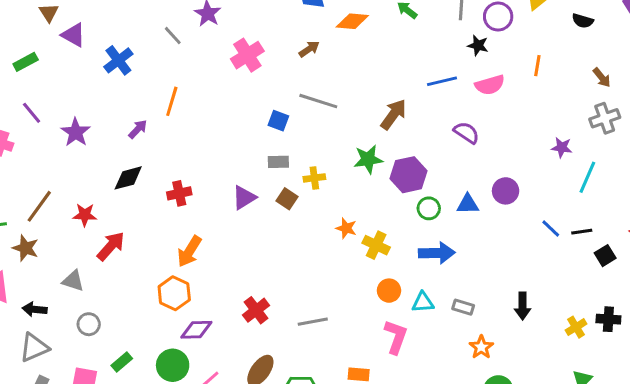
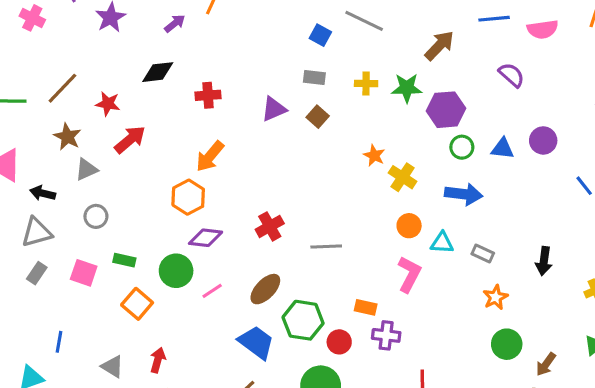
yellow cross: (314, 178) -> (366, 83), moved
brown star: (26, 248) -> (67, 137), moved
gray triangle: (73, 281) -> (86, 169), turned -50
green rectangle: (122, 362) -> (124, 260), turned 45

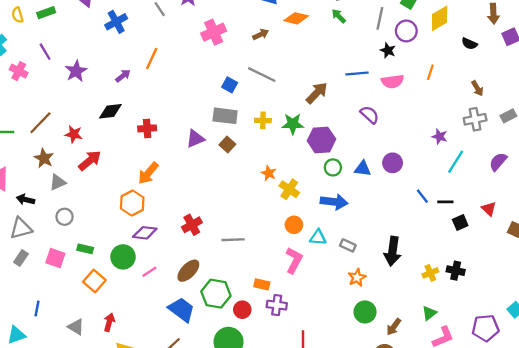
gray rectangle: (314, 78) -> (225, 116), size x1.5
black arrow: (544, 261) -> (393, 251), size x1.4

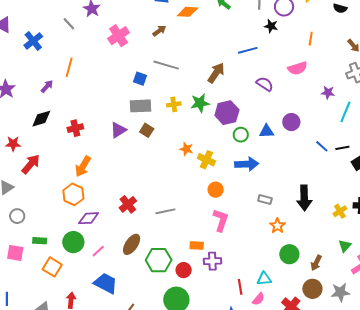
pink semicircle: (393, 81) -> (297, 68), moved
cyan triangle: (318, 237) -> (264, 279), moved
blue trapezoid: (181, 310) -> (106, 283), moved

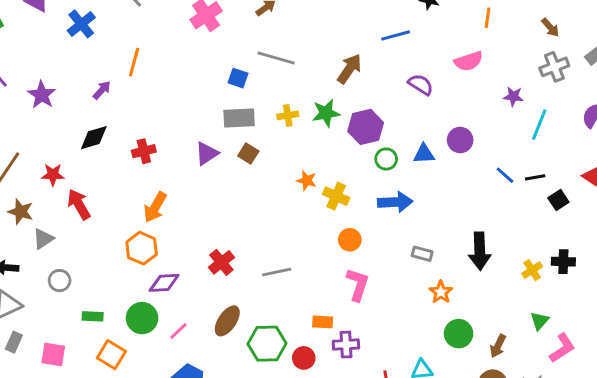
red arrow: (31, 164) -> (79, 204), turned -70
pink square: (15, 253) -> (53, 355), moved

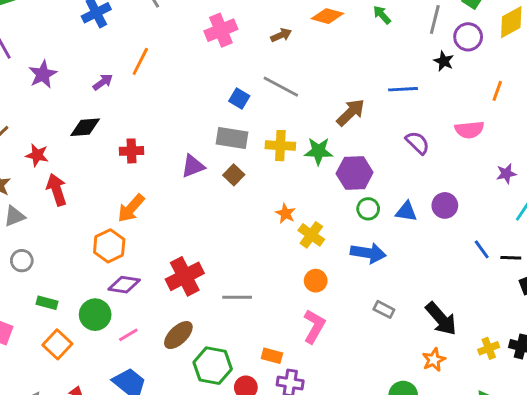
purple star: (513, 96) -> (506, 174), turned -30
yellow cross: (288, 115) -> (280, 146), size x1.4
black arrow: (480, 251) -> (441, 319), turned -51
red cross: (221, 262) -> (185, 276), size x1.4
orange star: (441, 292) -> (434, 360), moved

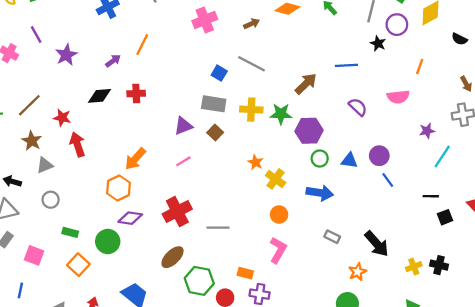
red cross: (131, 151) -> (136, 94), moved
blue line: (482, 249) -> (388, 180), moved
pink line: (128, 335) -> (183, 161), moved
orange star: (434, 360) -> (358, 272), moved

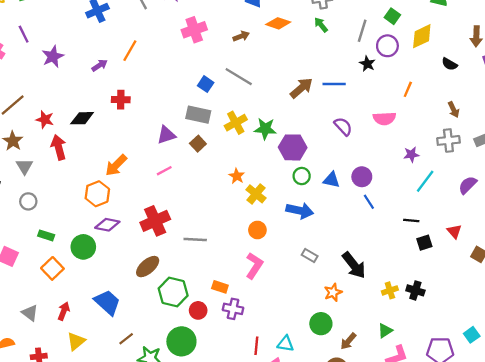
brown arrow: (306, 84) -> (301, 88), moved
black diamond: (99, 96) -> (82, 118), moved
yellow cross: (251, 110) -> (236, 123), turned -35
gray triangle: (45, 165) -> (24, 166), turned -42

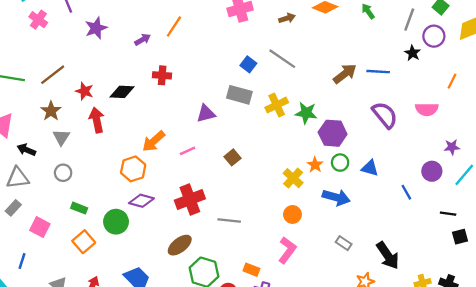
purple semicircle: (343, 126) -> (385, 115), size x1.4
brown square: (198, 144) -> (233, 157), moved
pink line: (164, 171) -> (188, 151), moved
orange star: (237, 176) -> (315, 165), moved
purple circle: (362, 177) -> (432, 171), moved

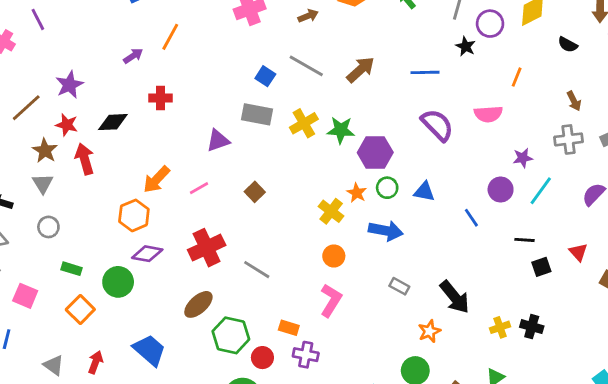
purple star: (96, 28) -> (69, 85), moved
brown arrow: (345, 74) -> (361, 70), moved
brown star: (51, 111) -> (45, 151), moved
gray line: (229, 221) -> (257, 270), turned 30

